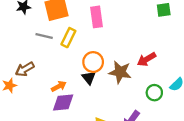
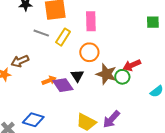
orange circle: (93, 62) -> (89, 52), moved
green circle: (154, 93) -> (122, 77), moved
purple diamond: (63, 102) -> (63, 85), moved, turned 55

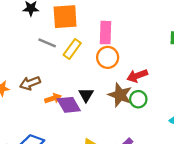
orange circle: (89, 52) -> (108, 57), moved
brown arrow: (20, 61) -> (30, 83), moved
red arrow: (132, 65) -> (137, 76), moved

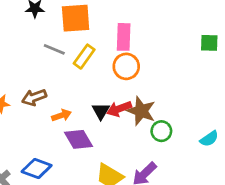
red arrow: (137, 76) -> (119, 109), moved
green circle: (138, 99) -> (161, 131), moved
purple diamond: (69, 105) -> (78, 139), moved

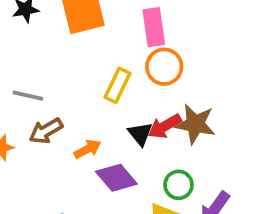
gray line: (54, 49) -> (28, 96), moved
yellow rectangle: (84, 57) -> (118, 85), moved
green circle: (161, 131) -> (178, 185), moved

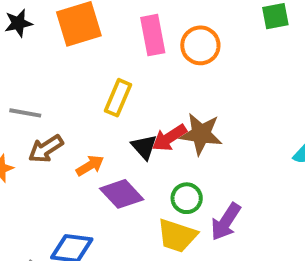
orange circle: (164, 67) -> (200, 45), moved

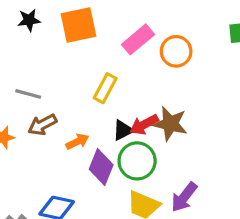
pink rectangle: (153, 35) -> (138, 39), turned 56
black triangle: (144, 147) -> (123, 130), turned 40
purple diamond: (122, 194) -> (101, 167), turned 60
green circle: (187, 198) -> (137, 161), moved, size x1.5

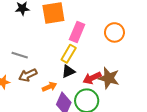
pink rectangle: (138, 39) -> (77, 32), moved, turned -30
black triangle: (123, 130) -> (68, 71), moved

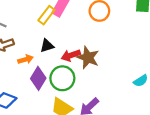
yellow rectangle: (69, 54) -> (46, 15), moved

